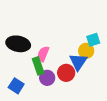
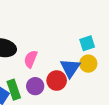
yellow circle: (86, 51) -> (88, 64), moved
green rectangle: (38, 66) -> (14, 90), moved

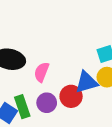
blue triangle: (70, 68) -> (86, 82), turned 40

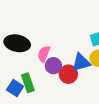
purple circle: (47, 103) -> (53, 66), moved

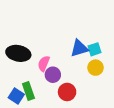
blue triangle: (81, 62) -> (79, 48), moved
red circle: (68, 74) -> (67, 92), moved

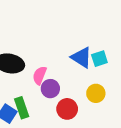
blue triangle: (79, 48) -> (81, 57), turned 48
yellow circle: (96, 68) -> (96, 93), moved

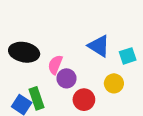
cyan square: (99, 59) -> (128, 56), moved

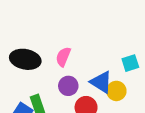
blue triangle: (99, 46) -> (101, 82), moved
pink semicircle: (55, 65) -> (63, 57), moved

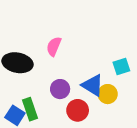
pink semicircle: (63, 57) -> (54, 46), moved

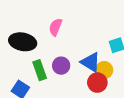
green rectangle: (30, 109) -> (40, 70), moved
red circle: (78, 110) -> (97, 83), moved

